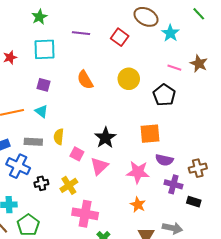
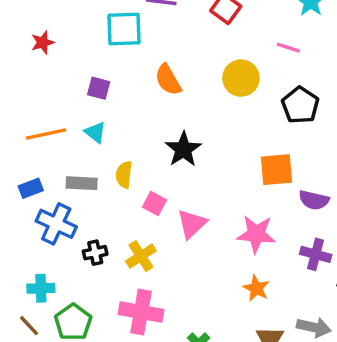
cyan square: (45, 49) -> (124, 29), moved
pink line: (174, 68) -> (288, 48), moved
black star: (105, 138) -> (183, 149), moved
purple semicircle: (164, 160) -> (314, 200), moved
pink cross: (85, 214) -> (141, 312), moved

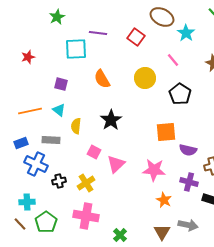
pink line: (288, 48) -> (173, 60), turned 32
yellow semicircle: (124, 175) -> (76, 126), moved
orange star: (256, 288) -> (164, 200), moved

